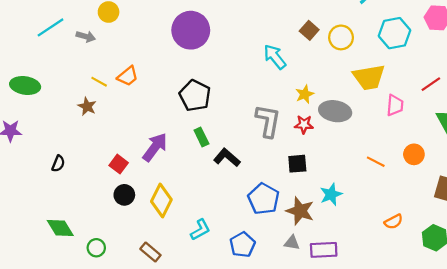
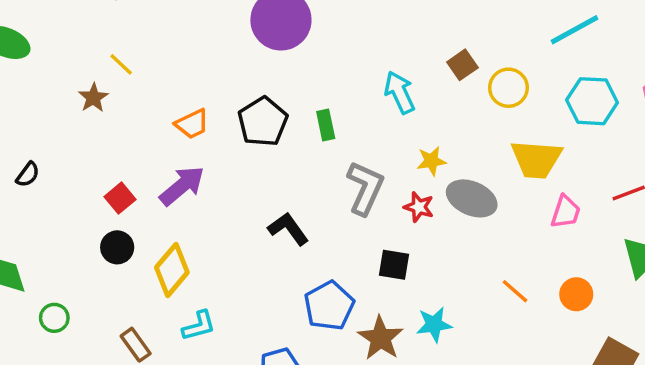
orange trapezoid: (128, 76) -> (192, 124), moved
green rectangle: (201, 137) -> (326, 125), moved
cyan L-shape: (200, 230) -> (199, 326), moved

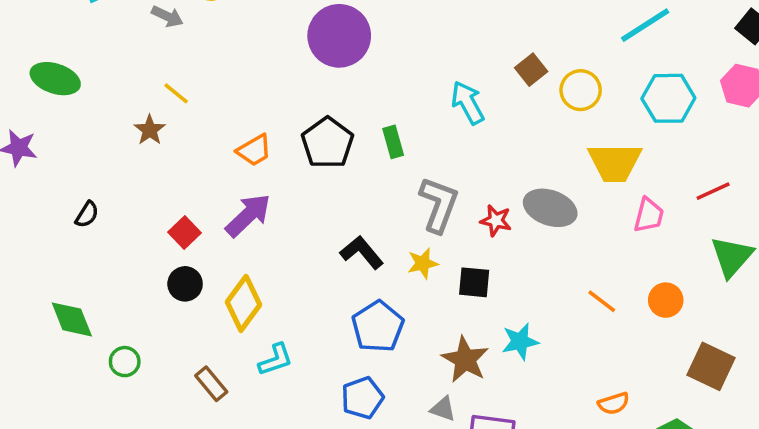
yellow star: (431, 161) -> (423, 263), moved
blue pentagon: (329, 306) -> (378, 327), moved

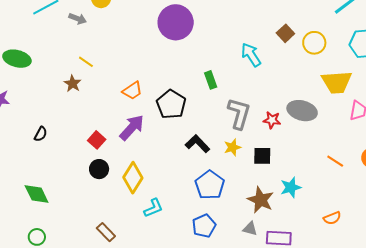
black pentagon: (328, 143) -> (171, 104), moved
green circle: (125, 362) -> (37, 237), moved
brown rectangle: (211, 384) -> (106, 232), moved
orange semicircle: (614, 403) -> (332, 218), moved

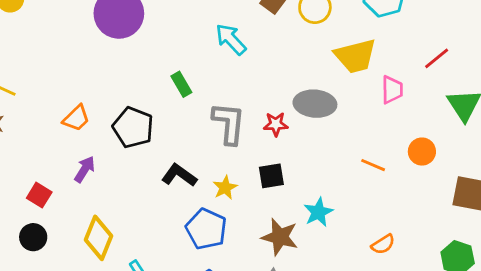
purple arrow: (132, 128) -> (85, 169), size x0.7
yellow star: (232, 147) -> (225, 188), moved
black circle: (99, 169) -> (33, 237), moved

